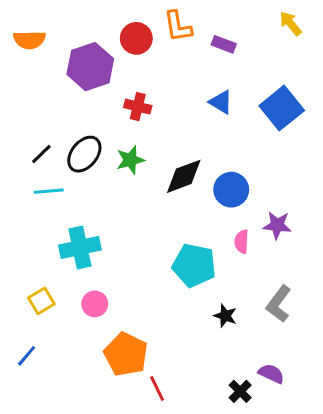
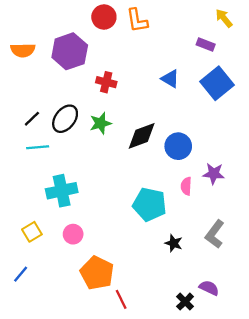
red circle: (136, 38) -> (104, 17), moved
orange semicircle: (29, 40) -> (23, 50), moved
purple rectangle: (224, 44) -> (206, 44), moved

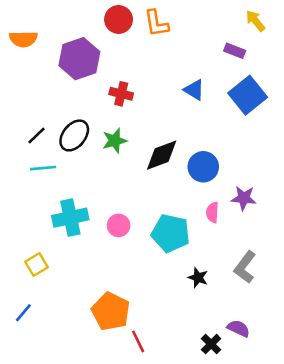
orange semicircle: (23, 50) -> (23, 39), moved
pink circle: (73, 234) -> (119, 225), moved

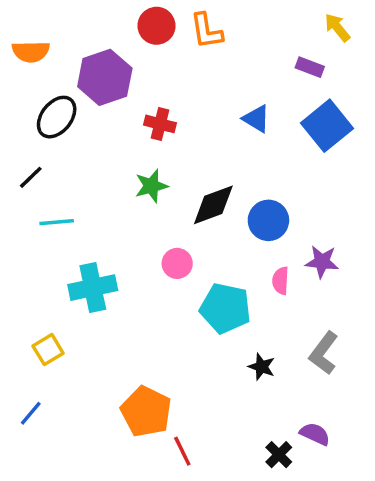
black line: (36, 135) -> (31, 177), moved
black ellipse: (74, 135) -> (57, 117), moved
pink circle: (119, 225) -> (177, 263), moved

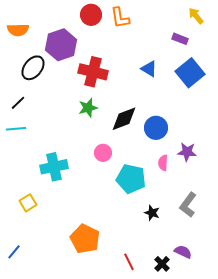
red cross: (160, 124) -> (93, 72), size x1.6
cyan line: (57, 222) -> (16, 129), moved
blue line: (31, 413) -> (14, 252), moved
red line: (182, 451) -> (129, 262), moved

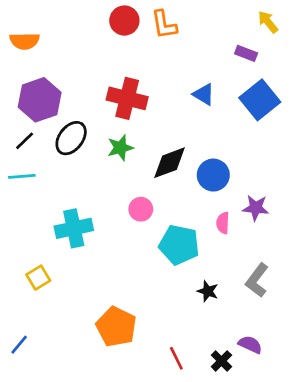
purple hexagon: (61, 45) -> (40, 100), moved
black ellipse: (33, 68) -> (71, 138), moved

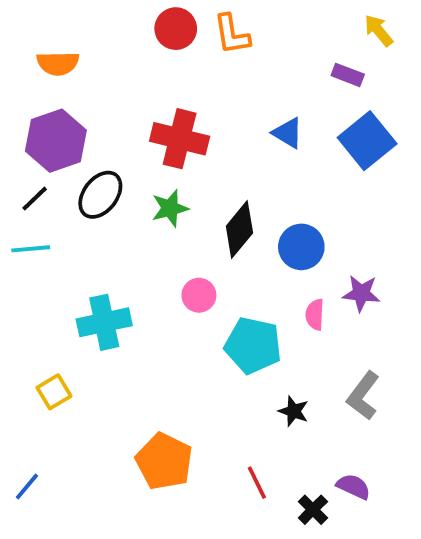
orange semicircle: (25, 41) -> (58, 63), moved
black diamond: (170, 163) -> (239, 230), turned -30
red line: (176, 358) -> (257, 483), moved

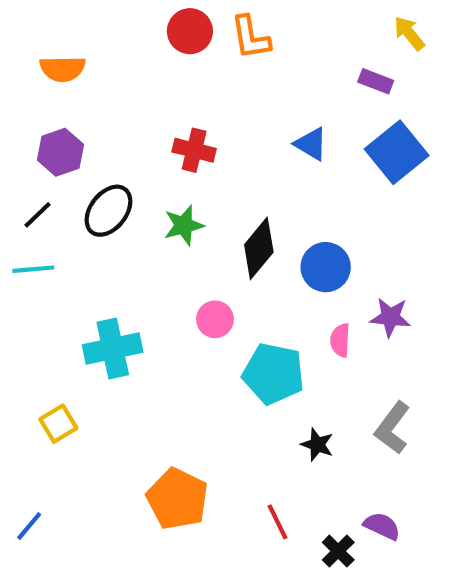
red cross: (180, 139) -> (194, 150), size x0.7
purple hexagon: (56, 141) -> (60, 152), size x0.7

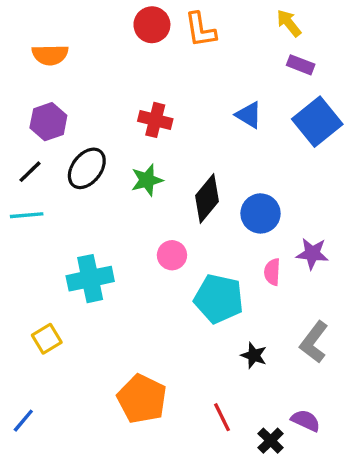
yellow arrow: (409, 33) -> (289, 23), moved

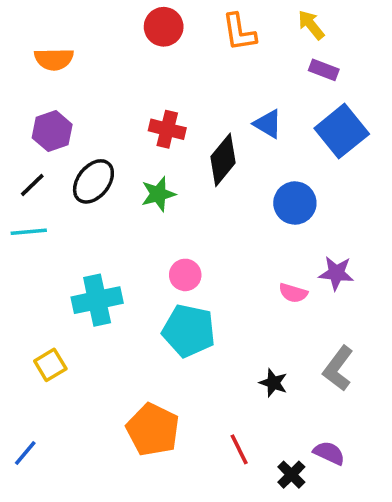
orange L-shape: (200, 30) -> (239, 32), moved
black diamond: (207, 198) -> (223, 160), moved
blue circle: (260, 213) -> (295, 203), moved
pink semicircle: (272, 272) -> (293, 293), turned -76
cyan pentagon: (219, 299) -> (189, 331), moved

